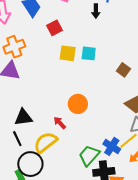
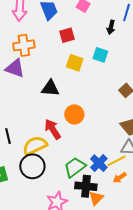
cyan square: (89, 53) -> (100, 55), moved
black triangle: (23, 117) -> (50, 88), moved
red arrow: (60, 123) -> (53, 129), size x1.5
black circle: (30, 164) -> (32, 166), moved

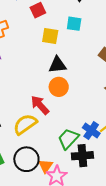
black triangle: (50, 88) -> (57, 65), moved
black circle: (32, 166) -> (26, 159), moved
orange triangle: (96, 198) -> (46, 166), moved

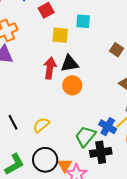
red arrow: (40, 105) -> (50, 68), moved, turned 55
yellow semicircle: (25, 124) -> (41, 125), size x0.7

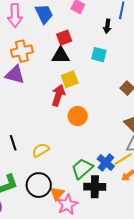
yellow square: (60, 35) -> (70, 79), moved, turned -36
black triangle: (69, 64) -> (61, 55), moved

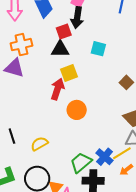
black arrow: (107, 26) -> (77, 18), moved, size x1.5

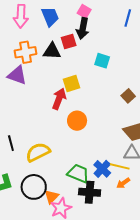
black triangle: (60, 49) -> (52, 51), moved
yellow semicircle: (39, 144) -> (38, 152), size x1.4
yellow line: (122, 153) -> (120, 166), turned 42
green trapezoid: (81, 163) -> (78, 173), turned 60

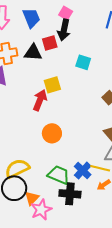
orange circle: (77, 121) -> (52, 133), moved
yellow semicircle: (38, 152) -> (17, 168), moved

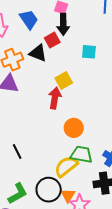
black triangle: (33, 53) -> (38, 53), turned 30
yellow semicircle: (17, 168) -> (66, 166), moved
green trapezoid: (59, 175) -> (81, 154), moved

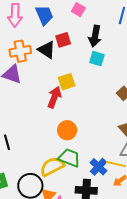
black arrow: (63, 24) -> (95, 36), moved

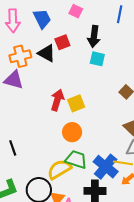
yellow square: (67, 82) -> (76, 103), moved
blue cross: (98, 167) -> (106, 167), size x1.4

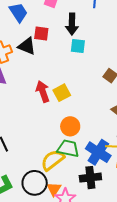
red square: (62, 42) -> (41, 33), turned 35
red arrow: (57, 100) -> (43, 91), turned -30
orange circle: (72, 132) -> (70, 126), moved

